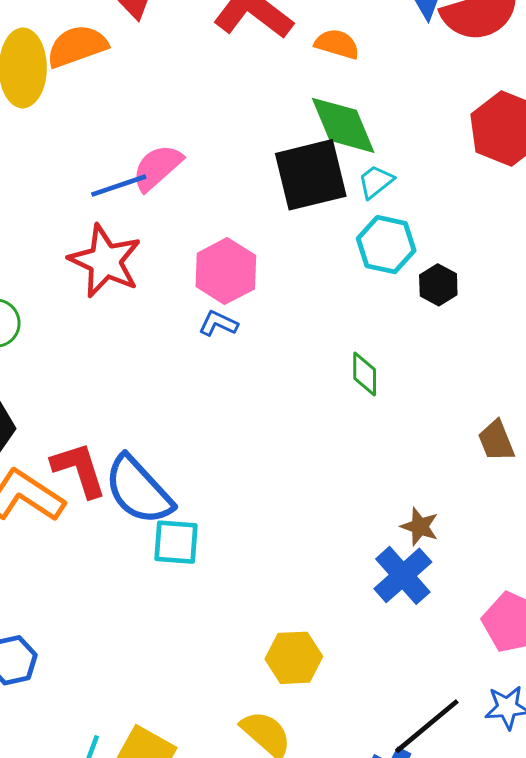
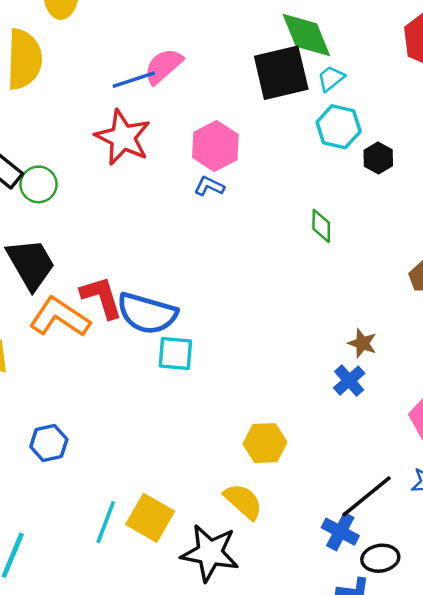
blue semicircle: (139, 490) -> (147, 313), turned -32
blue cross: (403, 575) -> (349, 381), size x0.7

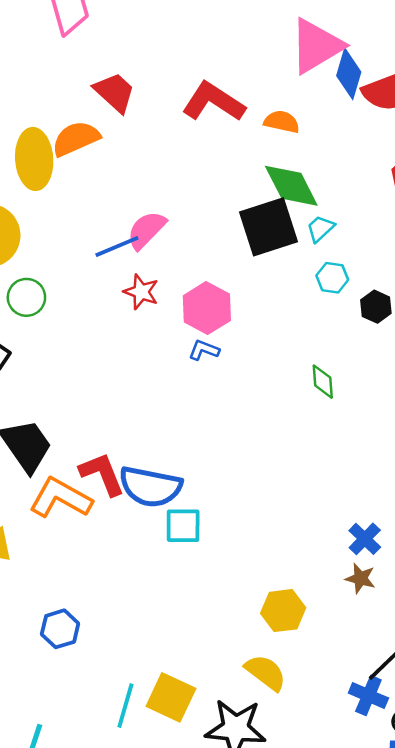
cyan hexagon: (339, 127) -> (332, 278), size x0.7
red star: (123, 137) -> (141, 292), moved, size x0.6
green circle: (39, 184) -> (26, 297), moved
brown star: (362, 343) -> (360, 578), moved

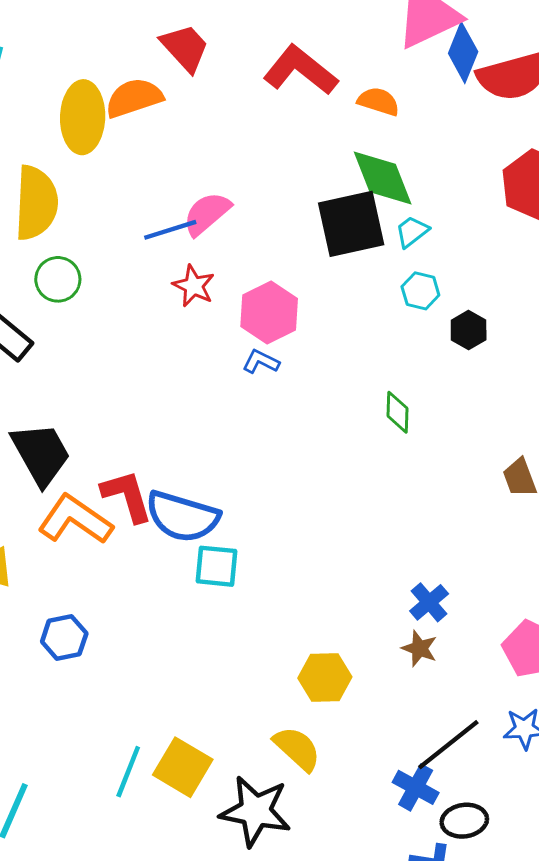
blue hexagon: (60, 629) -> (64, 637), moved

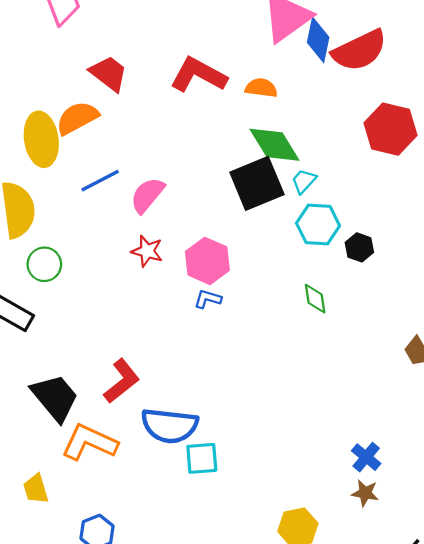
blue line: (170, 230) -> (100, 181), moved
cyan hexagon: (420, 291) -> (318, 225), size x1.5
green diamond: (397, 412) -> (315, 299), moved
red L-shape: (127, 496) -> (122, 381), moved, turned 78

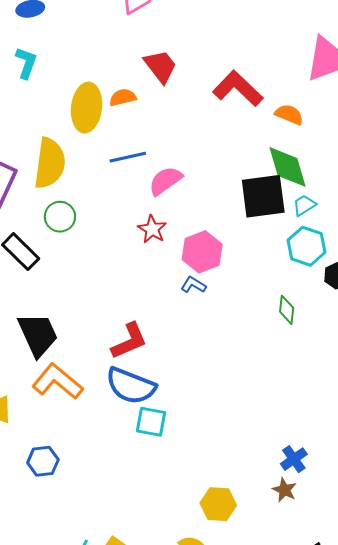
orange semicircle: (77, 118) -> (123, 97), size x0.7
red L-shape: (122, 381) -> (129, 341), moved

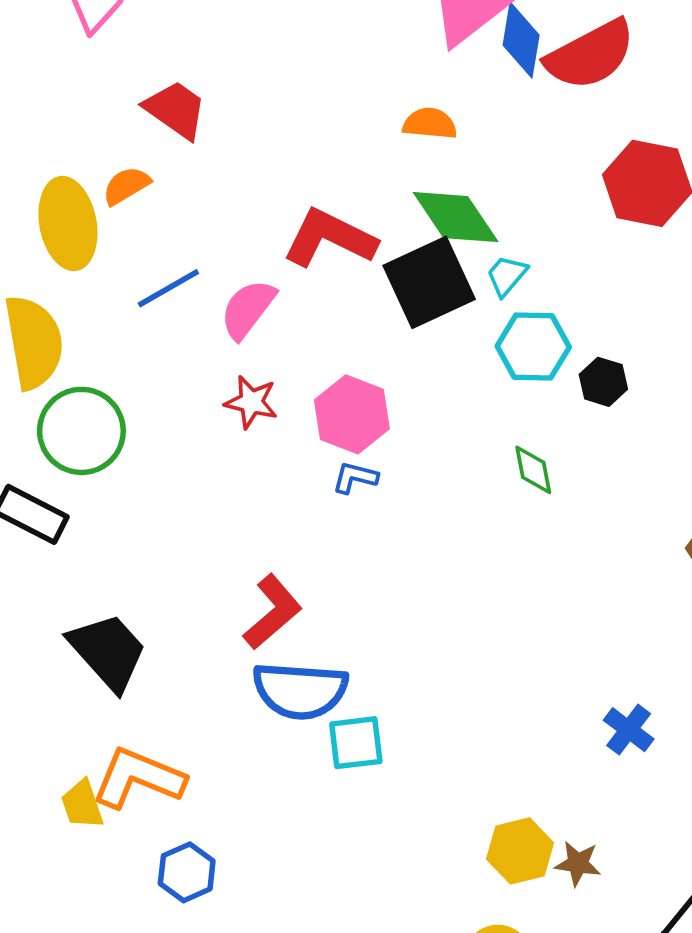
red L-shape: (238, 89) -> (330, 238), moved
green circle: (60, 217) -> (81, 431), size x1.5
orange L-shape: (57, 382) -> (138, 778), moved
brown star: (285, 490) -> (578, 864), moved

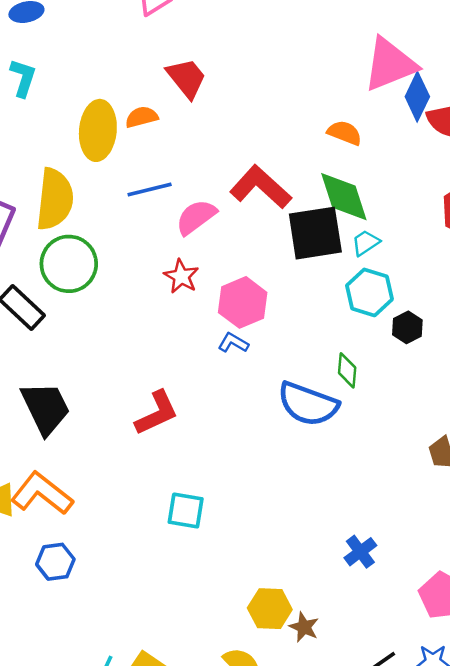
blue semicircle: (300, 690) -> (308, 404), moved

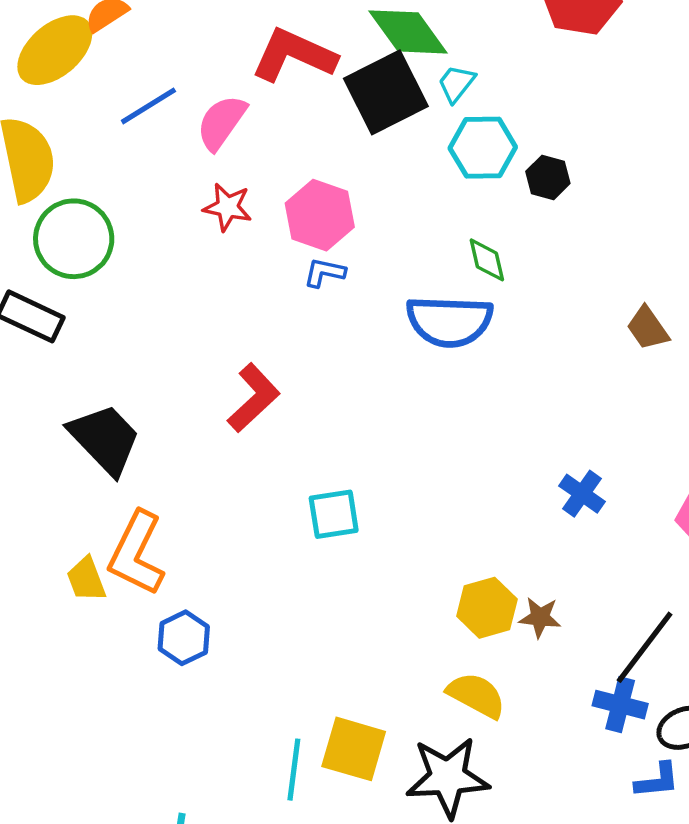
yellow ellipse: (98, 130) -> (55, 50), turned 62
orange L-shape: (42, 493) -> (137, 553), turned -84

